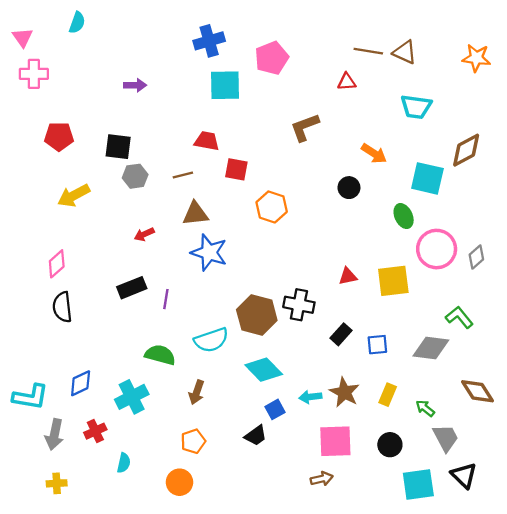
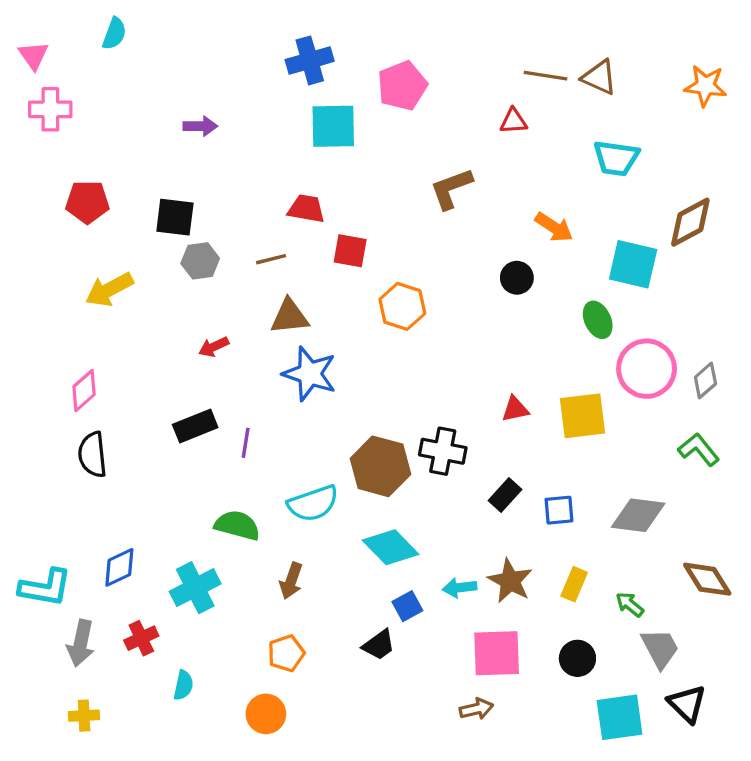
green L-shape: (459, 317) -> (699, 450), moved

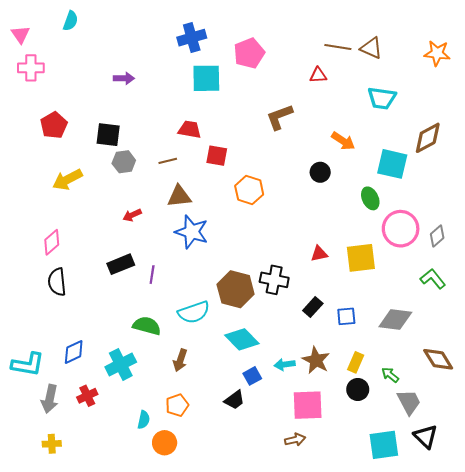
red pentagon: (87, 202) -> (54, 125), turned -30
black circle: (577, 658) -> (358, 389), moved
cyan semicircle: (183, 685) -> (144, 420), moved

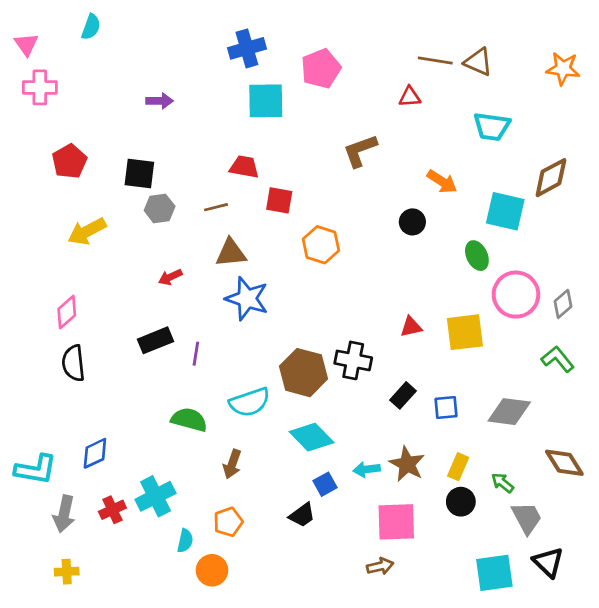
cyan cross: (121, 364) -> (155, 496), moved

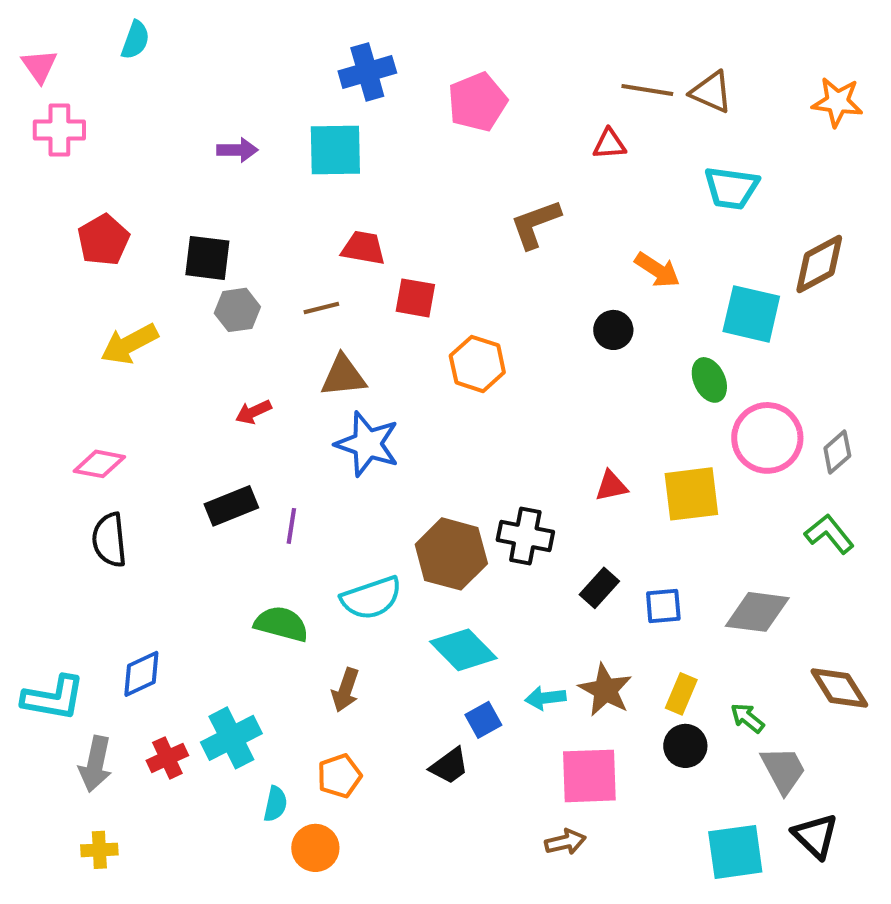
cyan square: (266, 101) -> (335, 150), moved
pink diamond: (67, 312) -> (99, 464), turned 52

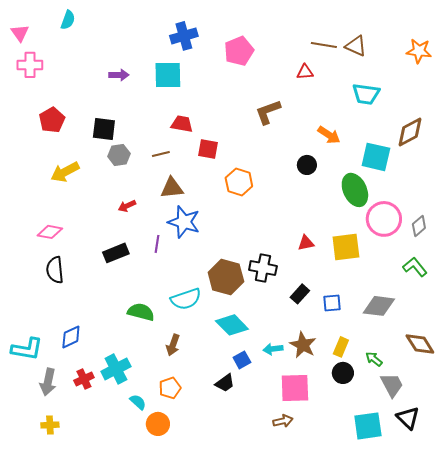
green ellipse: (709, 380) -> (355, 190), size x1.5
purple line: (291, 526) -> (157, 244), moved
cyan semicircle: (275, 804) -> (138, 402), turned -60

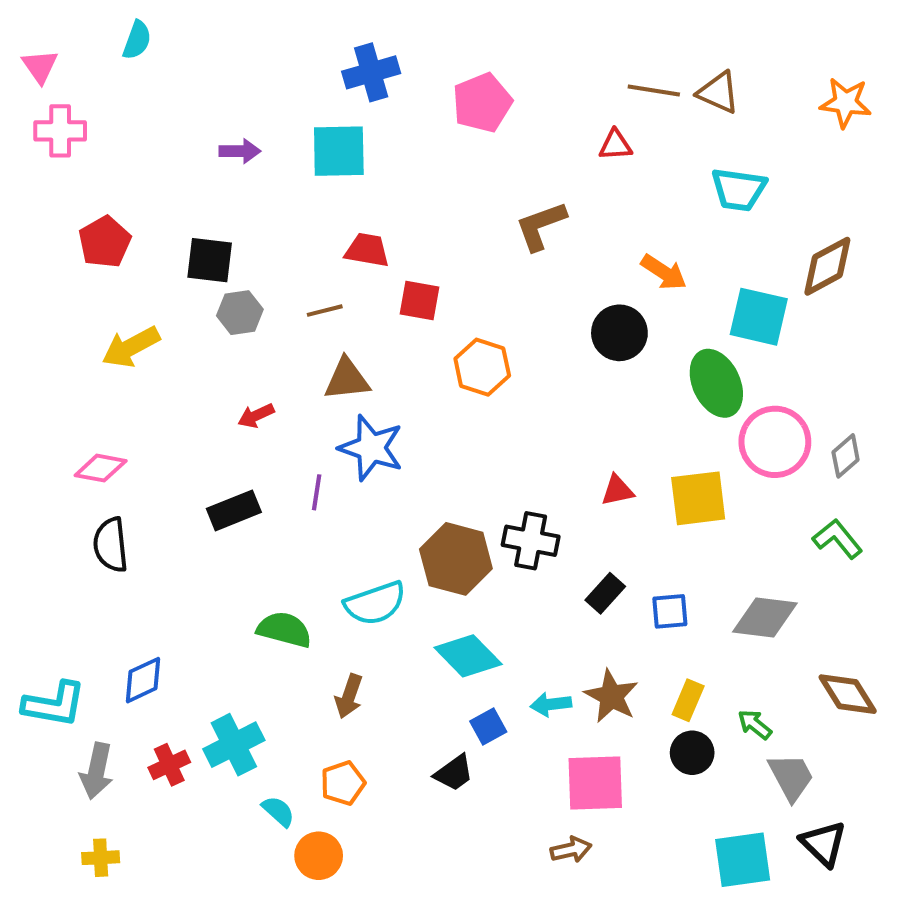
black circle: (307, 165) -> (619, 333), size x1.4

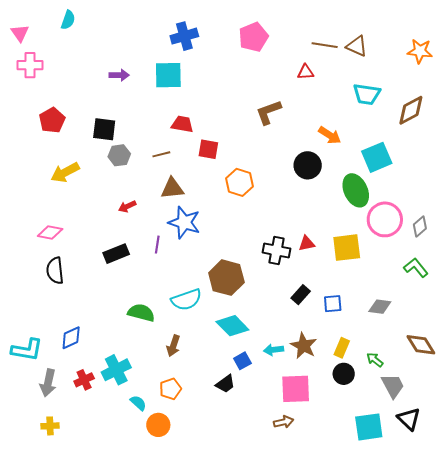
pink pentagon: (482, 103) -> (253, 37), moved
brown diamond: (827, 266) -> (411, 110), moved
cyan square: (759, 317) -> (377, 157), turned -36
black cross: (531, 541) -> (277, 251), moved
gray diamond: (765, 617) -> (380, 307), size x0.7

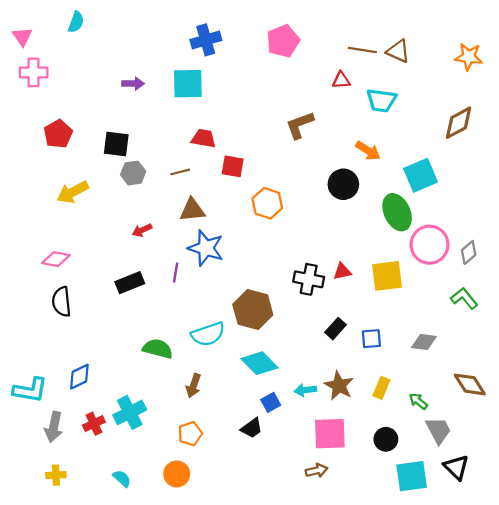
cyan trapezoid: (367, 94) -> (381, 100), moved
black circle: (344, 374) -> (386, 439), moved
cyan semicircle: (138, 403) -> (122, 478), moved

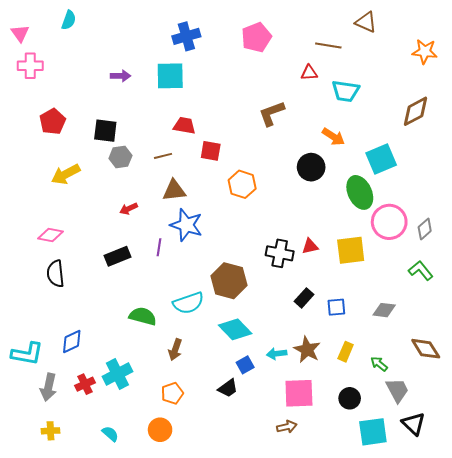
brown triangle: (398, 51) -> (366, 22), moved

